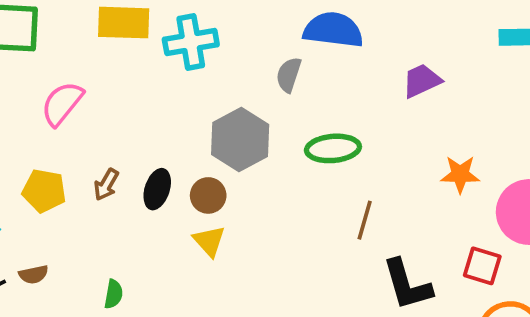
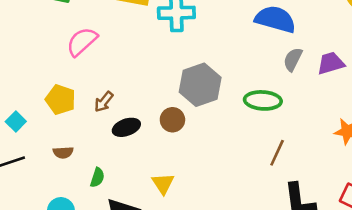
gray semicircle: (289, 75) -> (293, 59), moved
black ellipse: (157, 189) -> (126, 127), moved, turned 44
yellow triangle: (209, 241) -> (163, 183), moved
brown semicircle: (34, 274) -> (63, 153), moved

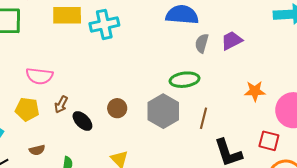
pink semicircle: (82, 42) -> (39, 76), moved, turned -120
gray hexagon: (200, 85) -> (163, 111), moved
black ellipse: (126, 127) -> (82, 121), turned 75

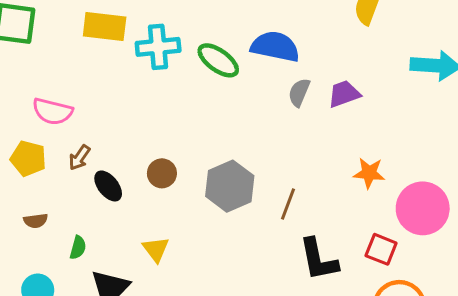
green ellipse: (185, 80) -> (218, 60), moved, turned 36

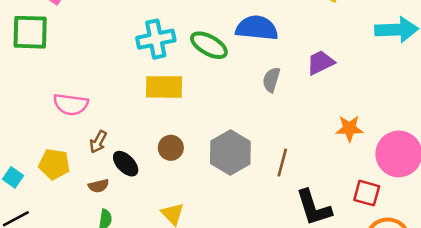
yellow rectangle: (105, 26) -> (164, 87), moved
gray semicircle: (299, 92) -> (271, 80), moved
yellow pentagon: (28, 159) -> (54, 164), moved
brown semicircle: (36, 221) -> (99, 186), moved

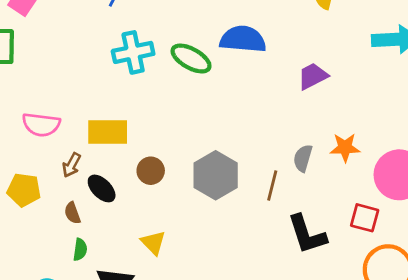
gray semicircle: (271, 80) -> (303, 158), moved
yellow rectangle: (164, 87) -> (108, 132), moved
brown semicircle: (99, 186) -> (72, 213), turned 84

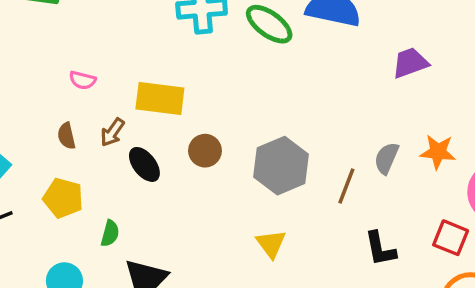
pink semicircle: (41, 125) -> (83, 80), size x0.6
yellow pentagon: (24, 190) -> (63, 198), moved
brown semicircle: (72, 213) -> (66, 136), moved
black L-shape: (307, 234) -> (380, 249), size x0.7
yellow triangle: (153, 243) -> (271, 244), moved

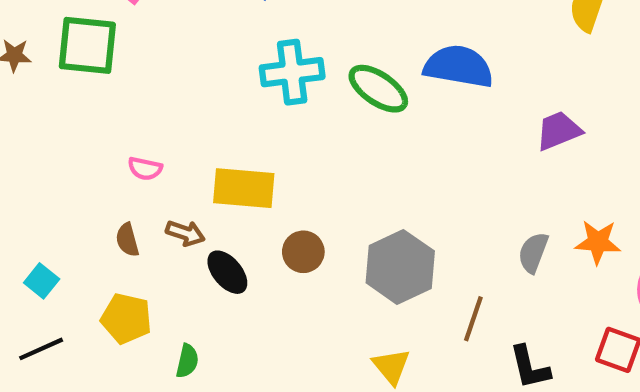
brown arrow: (112, 132) -> (185, 233), turned -104
brown line: (346, 186) -> (473, 319), moved

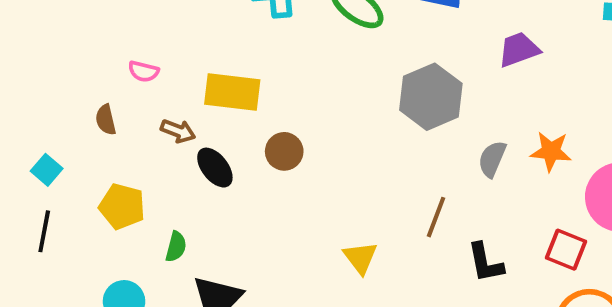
brown semicircle: (127, 240) -> (106, 120), moved
gray hexagon: (400, 267) -> (431, 97), moved
black line: (41, 349) -> (44, 231), turned -57

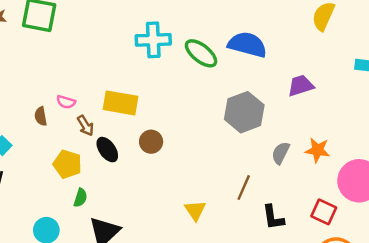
pink semicircle: (143, 71) -> (66, 102), moved
brown arrow: (178, 131) -> (85, 126), turned 35
yellow pentagon: (122, 206) -> (67, 164), moved

